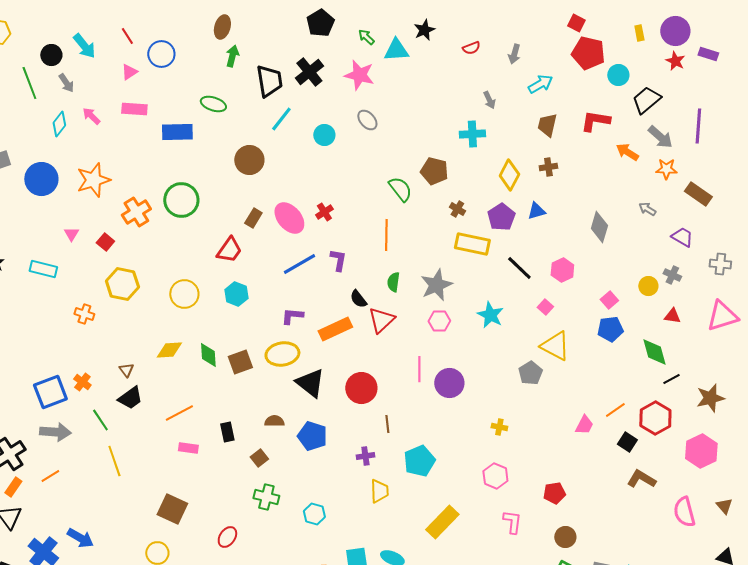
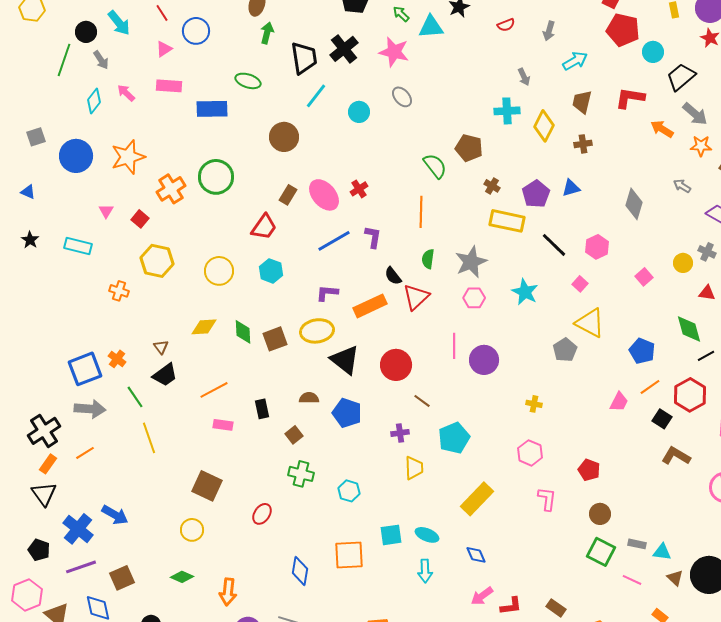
green line: (29, 83) -> (64, 60), turned 40
yellow diamond: (509, 175) -> (544, 126), moved
blue pentagon: (610, 329) -> (642, 351), moved, turned 30
brown line: (387, 424) -> (422, 401), turned -48
red pentagon: (554, 493) -> (589, 470), turned 30

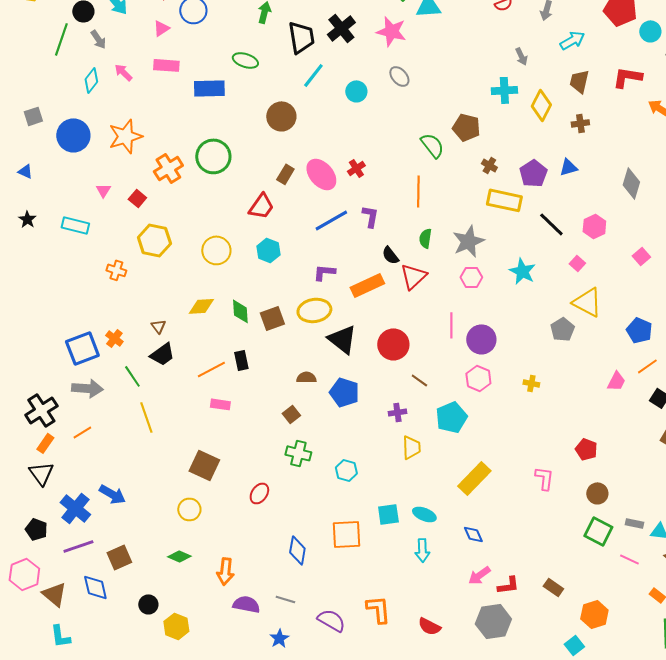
black rectangle: (262, 409) -> (241, 360), moved
pink hexagon: (530, 453) -> (478, 378), moved

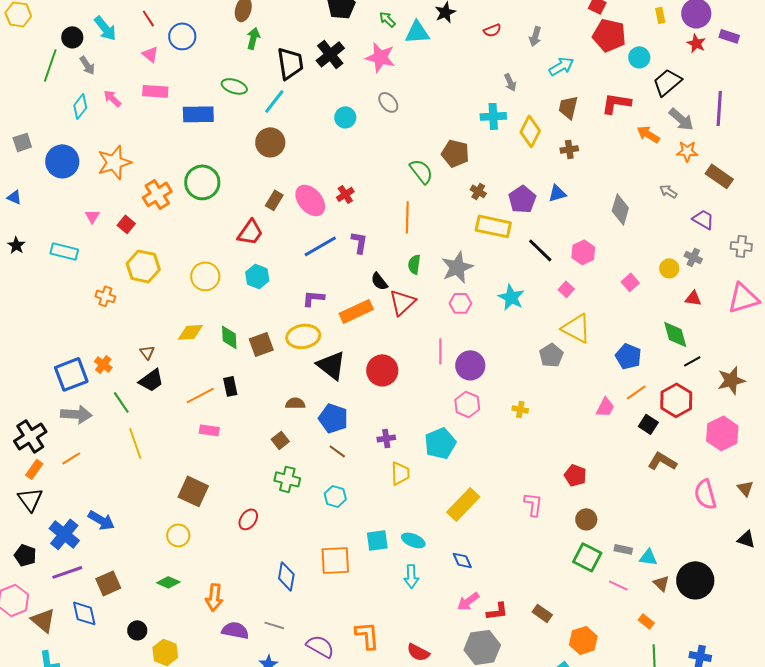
pink triangle: (161, 28) -> (150, 54), turned -48
cyan line: (313, 75) -> (274, 101), moved
brown line: (419, 380) -> (337, 451), moved

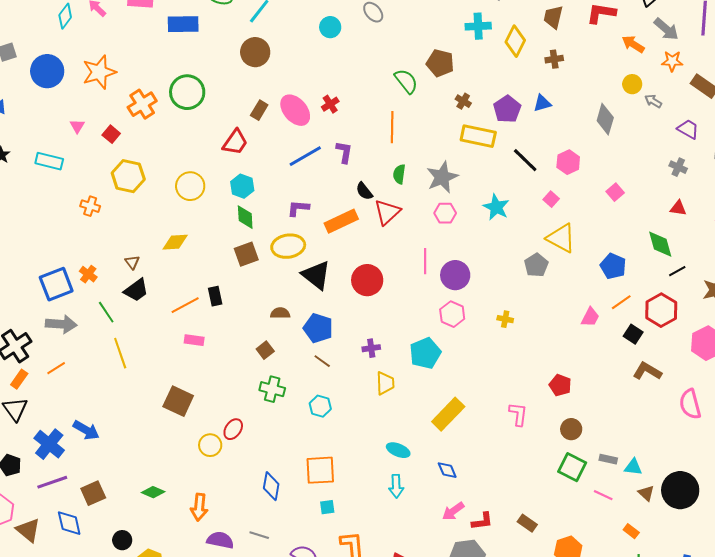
yellow circle: (669, 268) -> (632, 84), moved
green diamond: (229, 337) -> (245, 217), moved
yellow circle: (178, 535) -> (210, 445), moved
cyan square: (377, 540) -> (327, 507), moved, size x0.7

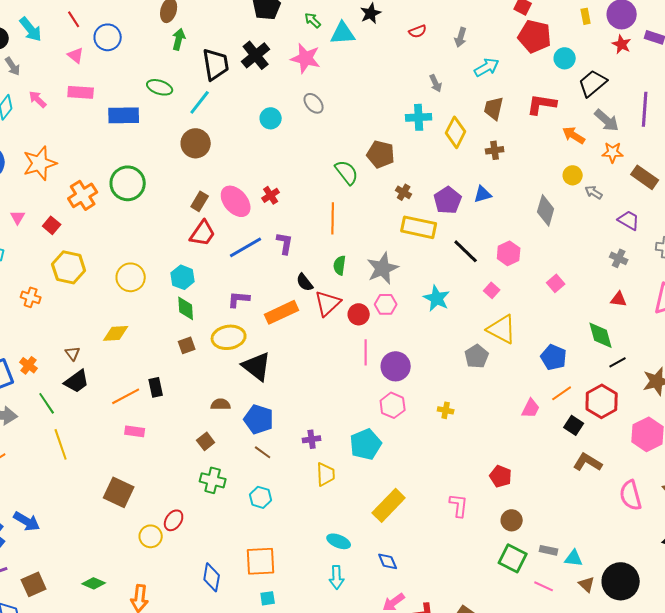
red trapezoid: (235, 142) -> (203, 233), moved
brown square: (246, 254) -> (187, 345), size x0.7
red circle: (367, 280) -> (359, 314), moved, size x0.7

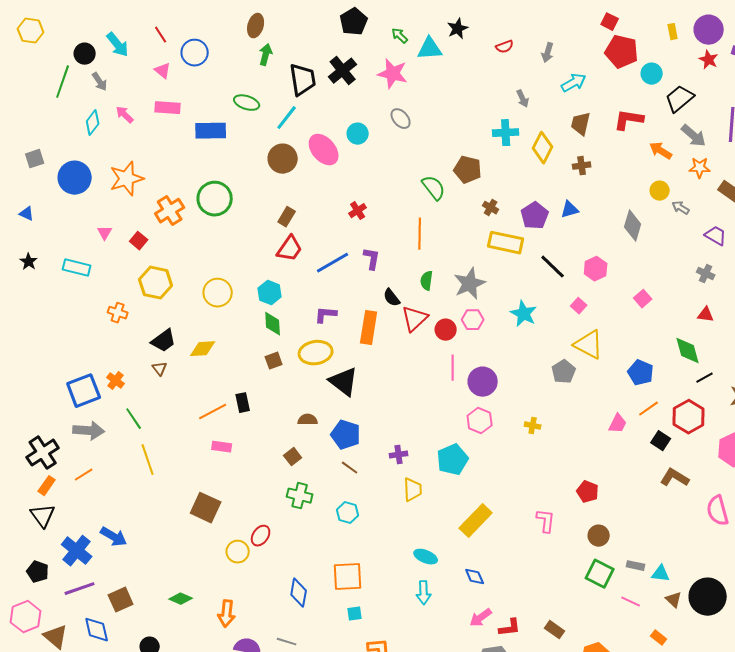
pink ellipse: (236, 201) -> (324, 150), moved
orange rectangle: (282, 312) -> (369, 328), turned -56
black trapezoid: (77, 381) -> (164, 341), moved

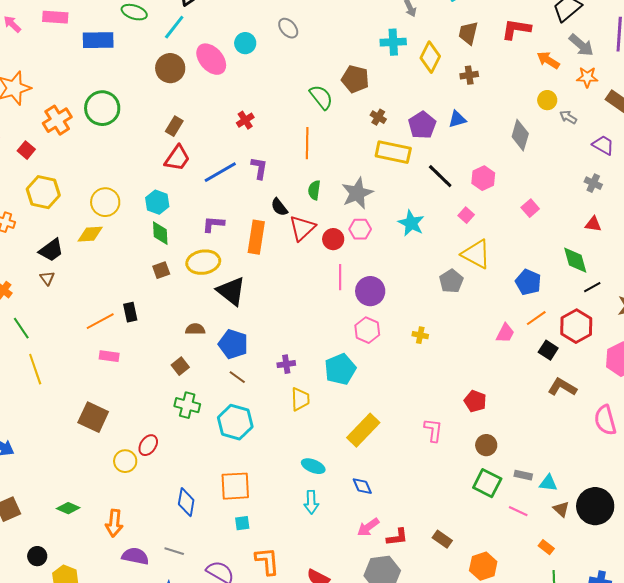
yellow diamond: (203, 349) -> (90, 234), moved
cyan hexagon: (348, 513) -> (235, 422), size x1.6

